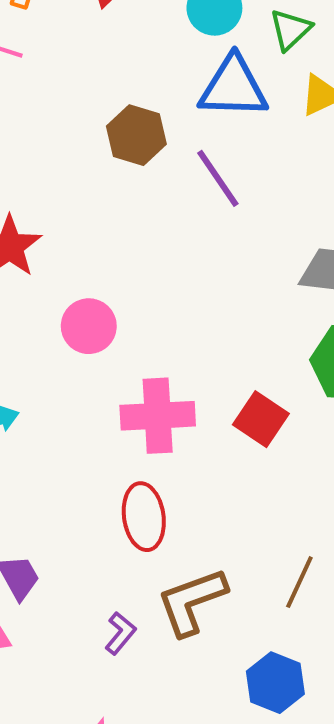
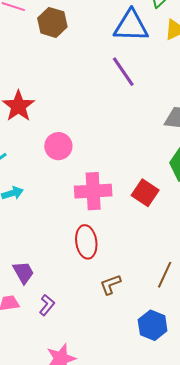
brown hexagon: (136, 135) -> (52, 22), moved
brown L-shape: (192, 602) -> (110, 285), size x0.6
purple L-shape: (120, 633) -> (47, 305), moved

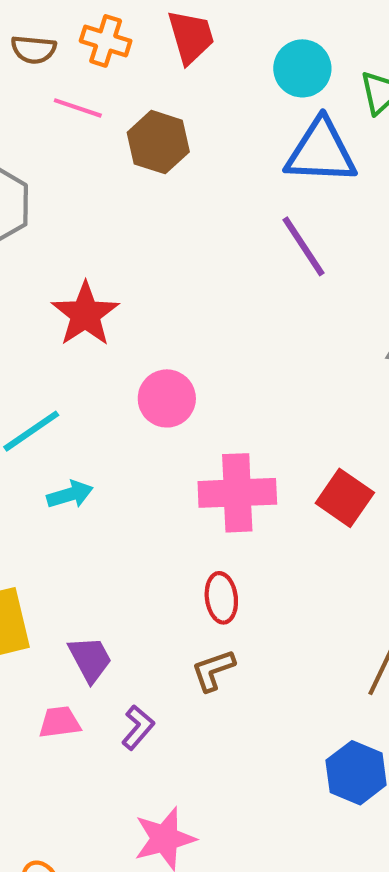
red ellipse: (86, 242) -> (221, 598), size x0.7
brown L-shape: (110, 285) -> (213, 670), moved

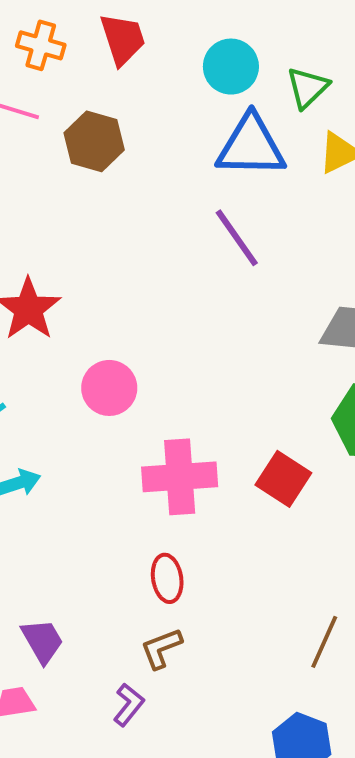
purple L-shape: (138, 727) -> (129, 705), moved

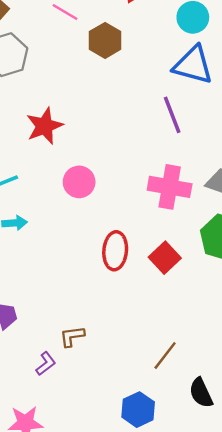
pink cross: (180, 477) -> (170, 187), moved
red ellipse: (167, 578) -> (115, 251), moved, size x1.4

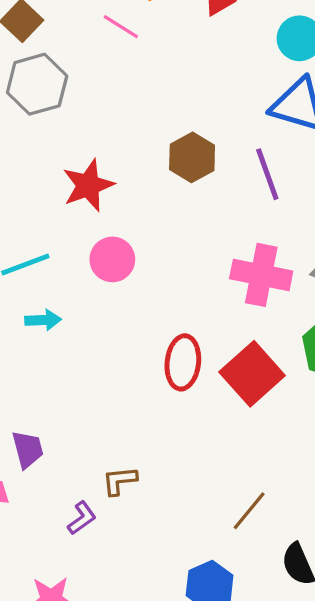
brown hexagon: (105, 40) -> (192, 157), moved
pink circle: (79, 182) -> (112, 259), moved
red square: (165, 258) -> (252, 374), size x1.4

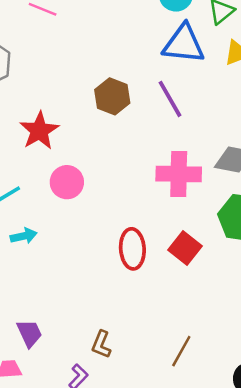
red square: (252, 374) -> (185, 248), size x0.7
brown L-shape: (120, 481) -> (101, 344), turned -52
brown line: (249, 511) -> (181, 351), moved

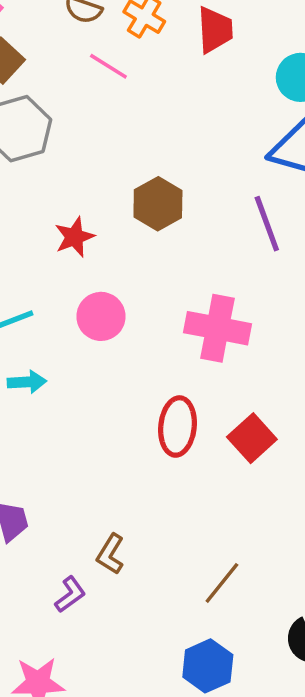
brown hexagon: (112, 96) -> (158, 204), moved
red star: (39, 131) -> (74, 237), size x0.7
pink cross: (179, 174) -> (218, 328), moved

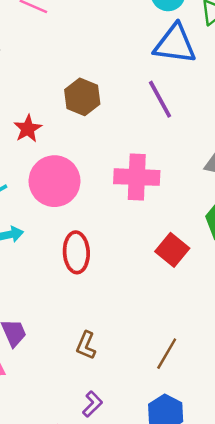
pink circle: (101, 316) -> (54, 181), size x1.5
red ellipse: (177, 426) -> (76, 252), moved
purple L-shape: (70, 594) -> (92, 404), moved

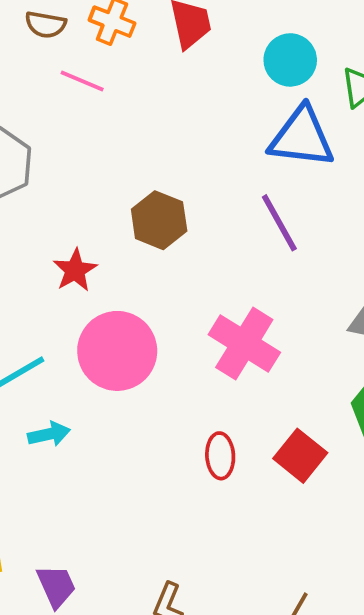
pink cross: (137, 177) -> (244, 343), turned 30
red ellipse: (76, 252) -> (220, 456), moved, size x0.7

